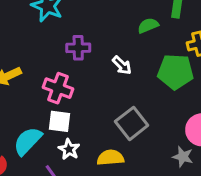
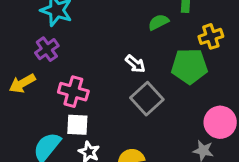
purple cross: (78, 48) -> (47, 49), moved, turned -30
gray square: (132, 123) -> (147, 99), moved

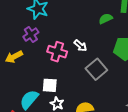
white arrow: (135, 64) -> (80, 46), moved
pink cross: (73, 92) -> (57, 52), moved

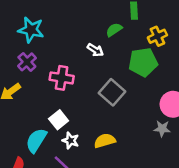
white arrow: (80, 46) -> (95, 50), moved
white square: (50, 85) -> (59, 120), turned -35

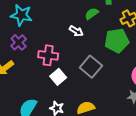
white square: (59, 120) -> (58, 77), moved

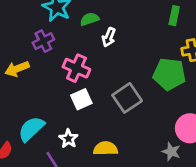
green semicircle: (92, 14) -> (89, 19), moved
white arrow: (76, 31) -> (109, 37), moved, turned 64

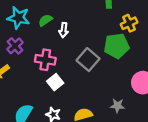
gray square: (127, 98) -> (88, 60), moved
gray star: (171, 152) -> (117, 106), moved

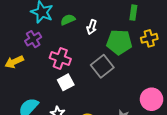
white arrow: (64, 30) -> (92, 27), moved
green pentagon: (117, 46) -> (119, 42), moved

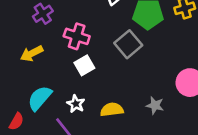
yellow arrow: (14, 62) -> (32, 53), moved

